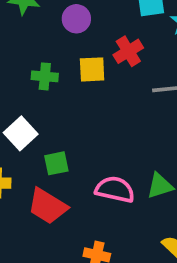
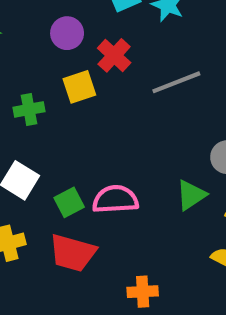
purple circle: (76, 19) -> (67, 33), moved
pink semicircle: (115, 190) -> (115, 199), moved

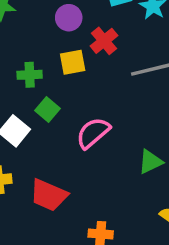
pink semicircle: (115, 199) -> (93, 133), moved, turned -45
green square: (69, 202) -> (47, 109), moved, turned -30

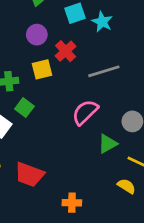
pink semicircle: (93, 133) -> (85, 112), moved

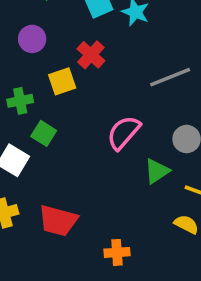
purple circle: (37, 35) -> (32, 39), moved
gray line: (104, 71) -> (170, 77), moved

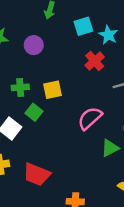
red cross: (91, 55) -> (95, 61), moved
yellow square: (62, 81) -> (53, 90), moved

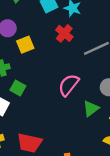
yellow square: (53, 90) -> (25, 45), moved

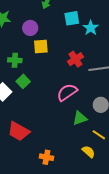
red cross: (64, 33) -> (75, 59), moved

